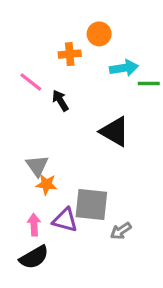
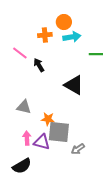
cyan arrow: (124, 68) -> (72, 37), moved
gray triangle: (37, 166) -> (24, 107), turned -42
orange star: (46, 184) -> (48, 119), moved
pink arrow: (34, 225) -> (27, 138), moved

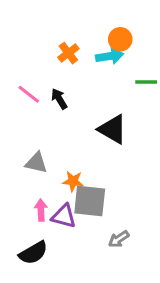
orange circle: (64, 22) -> (120, 39), moved
orange cross: (45, 35) -> (68, 53), turned -32
pink line: (20, 53) -> (29, 94), moved
gray arrow: (78, 149) -> (119, 239), moved

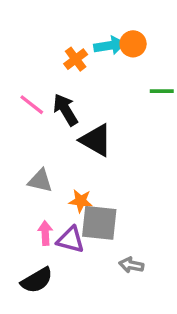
cyan arrow: (110, 56) -> (109, 46), moved
black arrow: (59, 99) -> (65, 110), size x1.4
black triangle: (113, 129) -> (96, 140), moved
gray arrow: (119, 239) -> (131, 265), turned 45

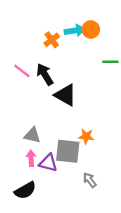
gray triangle: (40, 181) -> (32, 135), moved
orange star: (81, 201) -> (86, 136), moved
gray arrow: (131, 265) -> (90, 180), turned 42

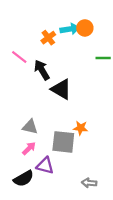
pink line: (22, 71) -> (19, 57), moved
pink arrow: (31, 158) -> (29, 148), turned 48
purple triangle: (48, 163) -> (45, 166), moved
gray arrow: (90, 180) -> (89, 183), moved, turned -48

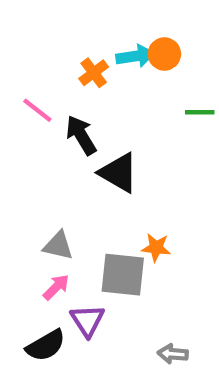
purple triangle: (45, 166) -> (87, 321), turned 42

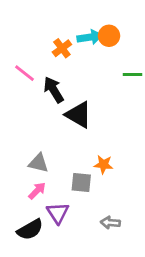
gray square: (123, 275) -> (81, 182), size x0.7
gray arrow: (173, 354) -> (110, 223), moved

